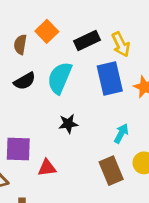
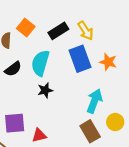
black star: (68, 124) -> (45, 90), moved
cyan arrow: (121, 133) -> (94, 101), size x1.5

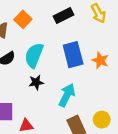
black rectangle: (58, 31) -> (64, 16), moved
yellow arrow: (86, 31) -> (98, 13), moved
cyan arrow: (94, 101) -> (67, 95), moved

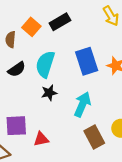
black rectangle: (64, 16) -> (60, 22), moved

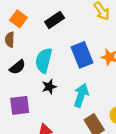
orange square: (31, 27) -> (18, 19), moved
purple square: (16, 126) -> (20, 105), moved

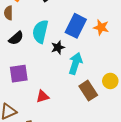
blue rectangle: (82, 55) -> (76, 26), turned 50
black star: (49, 87) -> (58, 47), moved

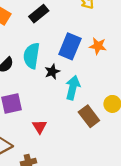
red triangle: (43, 96) -> (40, 127), turned -40

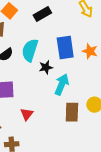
blue rectangle: (70, 46) -> (65, 48), turned -40
brown rectangle: (89, 116) -> (72, 112), turned 30

